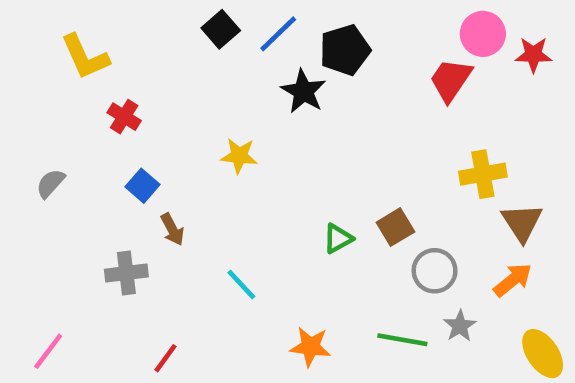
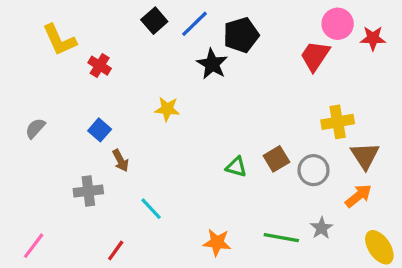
red cross: (124, 117) -> (100, 66), moved
green triangle: (338, 239) -> (236, 167), turned 45
gray circle: (435, 271) -> (313, 170), moved
cyan line: (241, 285) -> (151, 209), moved

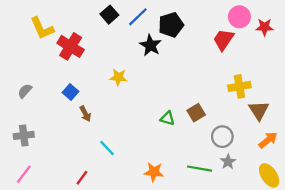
red cross: (100, 66) -> (71, 46), size x1.6
gray circle: (313, 170) -> (222, 137), moved
gray cross: (88, 191) -> (24, 135), moved
orange arrow: (358, 196) -> (268, 140), moved

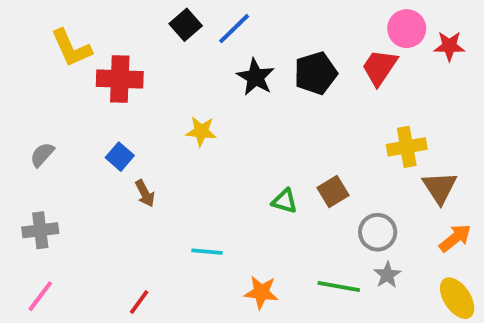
black pentagon: (171, 25) -> (316, 73), moved
red cross: (71, 46) -> (120, 79), turned -30
cyan line: (107, 148) -> (207, 252), moved, turned -42

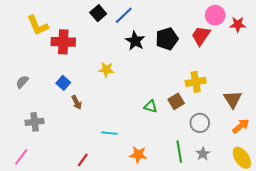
yellow cross: (407, 147) -> (196, 82), moved
gray cross: (40, 230) -> (35, 122), moved
gray star: (387, 275) -> (203, 154), moved
green line: (339, 286) -> (179, 152), turned 70
red line: (139, 302) -> (83, 160), moved

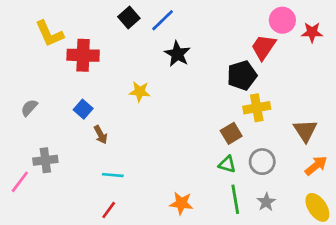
black pentagon: (167, 39) -> (242, 75), moved
green triangle: (151, 106) -> (227, 164), moved
cyan line: (109, 133) -> (113, 175), moved
pink line: (21, 157) -> (20, 182), moved

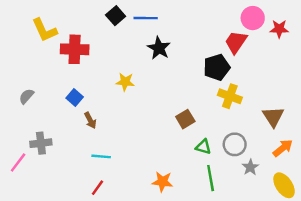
blue line: (163, 20) -> (146, 18), turned 45
yellow cross: (257, 108) -> (230, 96), turned 30
brown square: (231, 133) -> (185, 119), moved
gray star: (266, 202) -> (250, 167), moved

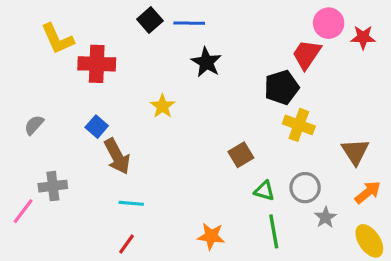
yellow star: (125, 82) -> (163, 106), turned 30
brown arrow: (90, 120) -> (117, 156), size x1.6

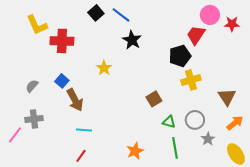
blue line: (189, 23) -> (121, 15), turned 36
gray semicircle: (34, 125) -> (32, 86), moved
yellow cross: (299, 125) -> (191, 80), turned -36
orange star: (211, 236) -> (135, 151), turned -30

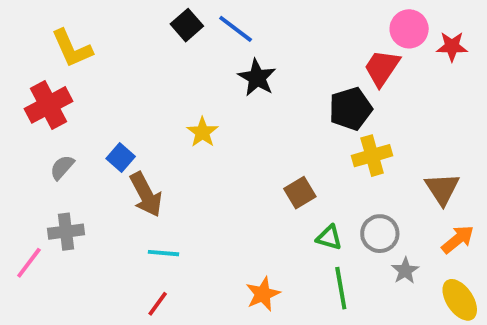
red cross: (62, 41) -> (48, 105), moved, turned -30

